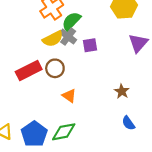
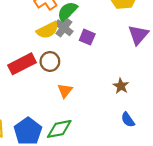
purple square: (90, 45) -> (87, 37), turned 32
orange triangle: (69, 96) -> (65, 91), turned 32

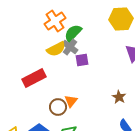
purple square: (87, 37) -> (82, 60), moved, turned -32
brown circle: (50, 61) -> (58, 107), moved

